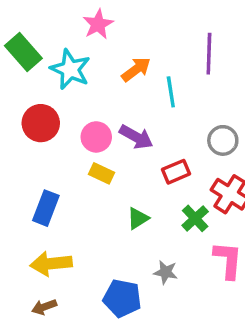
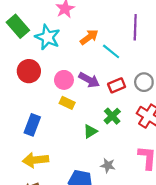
cyan line: (171, 92) -> (111, 51), turned -42
red rectangle: (176, 172) -> (117, 85), moved
green cross: (195, 218) -> (112, 116), moved

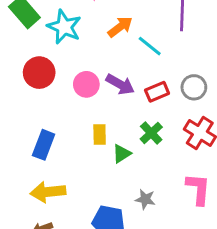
yellow rectangle: (67, 103) -> (100, 134), moved, turned 64

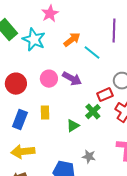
red circle: (39, 73) -> (16, 84), moved
red rectangle: (157, 92) -> (105, 95), moved
yellow rectangle: (100, 134) -> (45, 113), moved

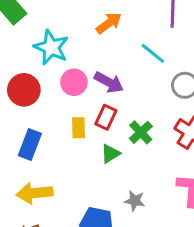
cyan star: (34, 40) -> (51, 47), moved
cyan line: (92, 53) -> (153, 53), moved
red rectangle: (105, 95) -> (106, 117), moved, turned -42
yellow rectangle: (45, 113) -> (79, 128), moved

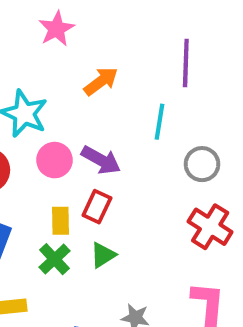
cyan line: (153, 53) -> (160, 122), turned 60
green cross: (141, 132) -> (54, 259), moved

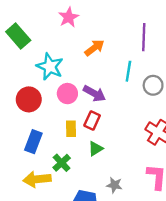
gray circle: (202, 164) -> (153, 85), moved
green cross: (54, 259) -> (62, 163), moved

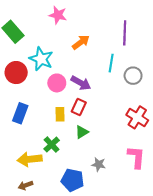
pink star: (69, 17) -> (58, 15), turned -30
red circle: (29, 99) -> (16, 73), moved
blue rectangle: (33, 142) -> (20, 113), moved

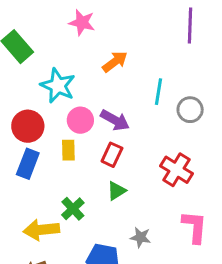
purple line: (125, 33) -> (190, 26), moved
red circle: (16, 73) -> (28, 126), moved
yellow rectangle: (60, 114) -> (68, 150), moved
red cross: (137, 117) -> (177, 170), moved

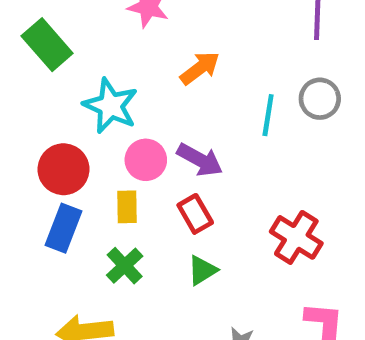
gray circle: (190, 110) -> (320, 99), moved
red rectangle: (112, 155) -> (195, 214), turned -55
green cross: (73, 209) -> (125, 266), moved

